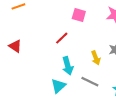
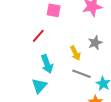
gray line: (90, 82) -> (81, 74), moved

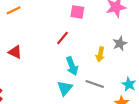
yellow arrow: (75, 53) -> (100, 54), turned 40
gray line: (81, 74) -> (95, 84), moved

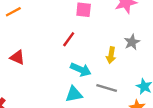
cyan arrow: (72, 66) -> (81, 70), turned -42
cyan triangle: (65, 88) -> (74, 94), turned 42

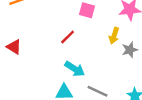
yellow arrow: (111, 55) -> (114, 36), moved

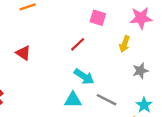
gray star: (130, 50) -> (140, 71), moved

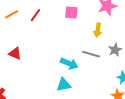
red line: (78, 44) -> (35, 15), moved
gray line: (107, 100) -> (91, 54), moved

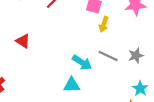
yellow arrow: (98, 30) -> (104, 24), moved

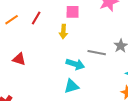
yellow arrow: (104, 24) -> (63, 31), moved

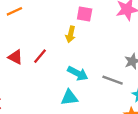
red line: (36, 18) -> (40, 56), moved
gray line: (97, 53) -> (113, 80), moved

